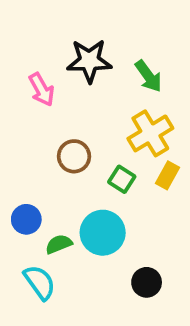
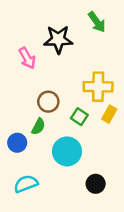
green arrow: (148, 76) -> (97, 22), moved
yellow cross: (150, 133) -> (98, 87), turned 32
green semicircle: (59, 244) -> (38, 127), moved, turned 140
cyan semicircle: (40, 282) -> (26, 184), turned -75

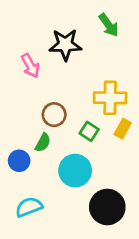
black circle: (96, 184) -> (107, 207), size x1.6

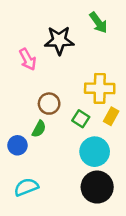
cyan circle: (75, 171) -> (95, 152), moved

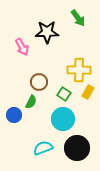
cyan circle: (95, 152) -> (63, 119), moved
cyan semicircle: (26, 187) -> (43, 148), moved

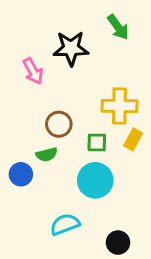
green square: (64, 94) -> (97, 142), turned -32
green semicircle: (31, 102) -> (47, 155), turned 48
black circle: (77, 148) -> (118, 243), moved, size x0.6

